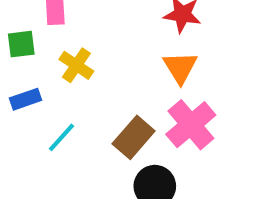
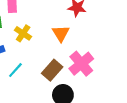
orange triangle: (180, 67) -> (61, 33), moved

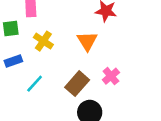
pink cross: (81, 64) -> (111, 76), size x0.6

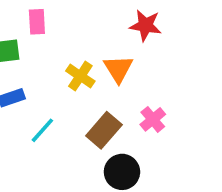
yellow cross: (43, 41) -> (80, 76), moved

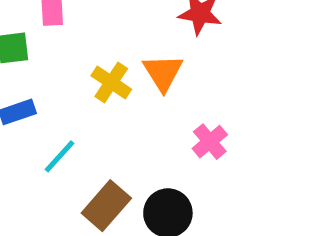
brown rectangle: (104, 130) -> (106, 206), moved

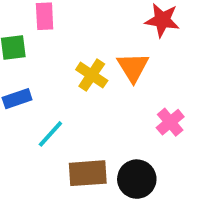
brown rectangle: (106, 206) -> (88, 173), turned 45

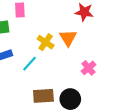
cyan line: (50, 134) -> (29, 64), moved

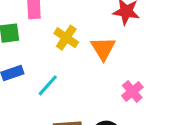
yellow cross: (46, 42) -> (66, 38), moved

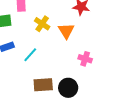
pink cross: (132, 91) -> (85, 59), turned -32

